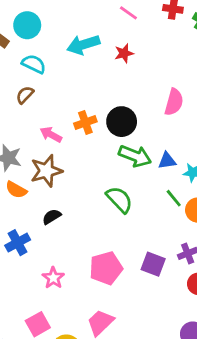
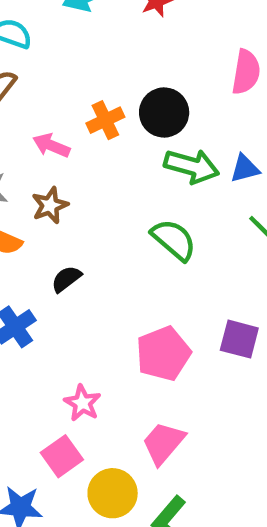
brown star: (46, 171) -> (50, 205), size x0.7
pink star: (53, 278) -> (82, 403), moved

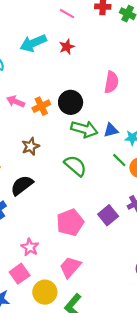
pink arrow: (51, 145) -> (16, 101), moved
brown star: (50, 205) -> (31, 146), moved
black semicircle: (66, 279) -> (22, 185), size x1.5
purple square: (239, 339) -> (108, 215), turned 36

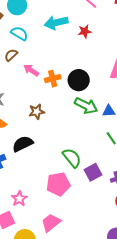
green semicircle: (75, 166) -> (72, 158), moved
purple square: (108, 215) -> (93, 172), moved

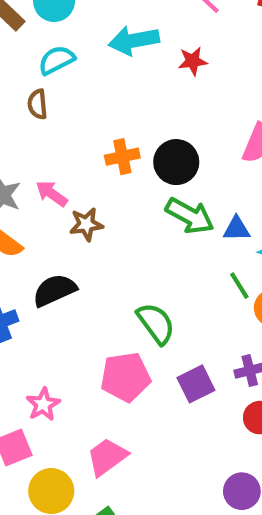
cyan semicircle: (19, 33) -> (57, 60), turned -60
brown semicircle: (11, 55) -> (37, 104), turned -56
pink arrow: (31, 70) -> (52, 194), moved
purple square: (93, 172) -> (196, 384), moved

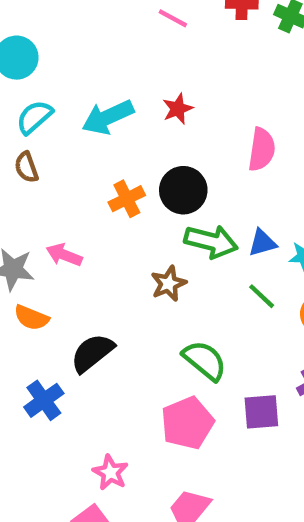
cyan arrow: (134, 41) -> (108, 117), moved
red star: (193, 61) -> (178, 109), moved
brown star: (86, 224) -> (169, 284), moved
green line: (239, 286) -> (262, 296), moved
purple square: (196, 384) -> (261, 412), turned 36

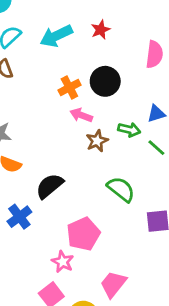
green arrow: (211, 242) -> (129, 130), moved, size x0.7
pink arrow: (64, 255) -> (81, 115), moved
pink pentagon: (187, 423) -> (83, 234), moved

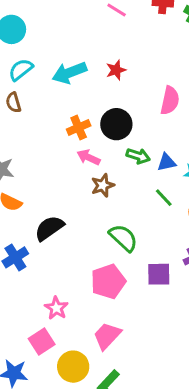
green arrow: (129, 130) -> (138, 156), moved
pink pentagon: (83, 234) -> (108, 282), moved

